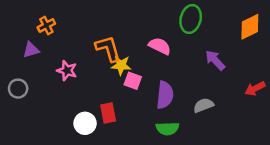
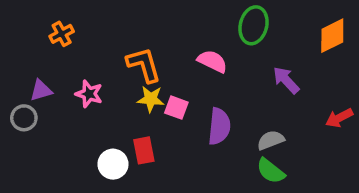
purple triangle: (31, 50) -> (41, 90), moved
yellow star: (121, 65) -> (151, 99), moved
green semicircle: (167, 128) -> (271, 171), moved, turned 40

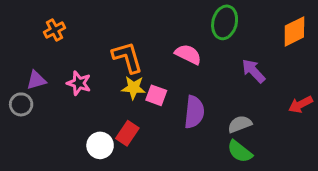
red rectangle: (144, 150) -> (127, 133), turned 45

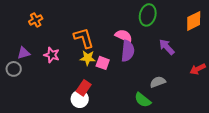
purple semicircle: (194, 112) -> (128, 51), moved
white circle: (100, 145) -> (80, 99), moved
green semicircle: (240, 151) -> (143, 100), moved

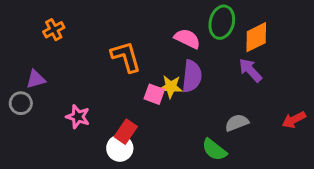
orange diamond: (194, 21) -> (256, 37), moved
pink semicircle: (124, 36) -> (187, 39), moved
pink star: (52, 55) -> (78, 117), moved
yellow star: (88, 58) -> (171, 87), moved
red arrow: (198, 69) -> (294, 120), moved

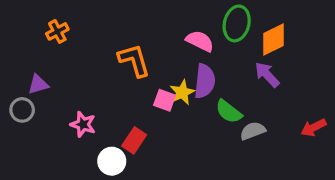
yellow star: (171, 87) -> (182, 92), turned -30
white circle: (120, 148) -> (112, 161), moved
green semicircle: (214, 150) -> (229, 112), moved

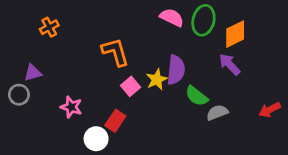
pink semicircle: (200, 41) -> (172, 18), moved
pink square: (165, 100) -> (130, 86), moved, turned 30

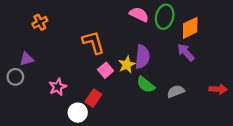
green semicircle: (197, 96) -> (146, 85), moved
pink star: (71, 107) -> (58, 87), turned 30
red arrow: (270, 110) -> (218, 89), turned -150

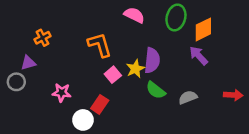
pink semicircle: (139, 14) -> (134, 15), moved
orange cross: (40, 22) -> (43, 38), moved
pink star: (58, 87) -> (62, 93), turned 30

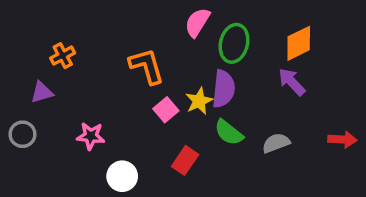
pink semicircle: (134, 15) -> (197, 22), turned -84
green ellipse: (176, 17) -> (234, 43), moved
gray circle: (16, 82) -> (22, 134), moved
red rectangle: (100, 104) -> (185, 160), moved

